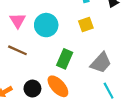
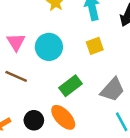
green rectangle: (65, 59) -> (71, 86), turned 30

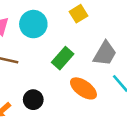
orange ellipse: (63, 117) -> (83, 88), moved

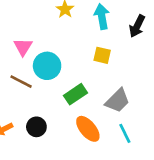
yellow square: (78, 14) -> (102, 55), turned 30
cyan circle: (33, 24) -> (47, 66), moved

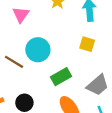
pink triangle: (23, 47) -> (21, 15), moved

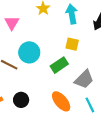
green rectangle: (61, 77) -> (59, 65), moved

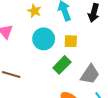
cyan circle: (29, 52) -> (44, 39), moved

